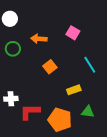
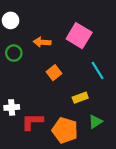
pink square: (73, 33) -> (79, 36), size x1.6
green triangle: (88, 112) -> (95, 122), turned -40

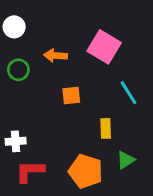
orange square: (54, 73) -> (71, 96), turned 32
yellow rectangle: (80, 98) -> (106, 128), turned -72
red L-shape: (32, 122) -> (30, 171), moved

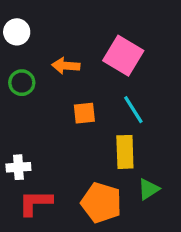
cyan line: (128, 93) -> (133, 110), moved
yellow rectangle: (106, 128) -> (125, 152), size x1.4

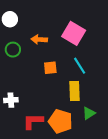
red L-shape: (35, 203) -> (33, 121), moved

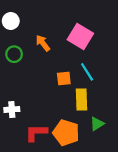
orange arrow: (39, 39) -> (43, 43), turned 49
orange square: (50, 68) -> (64, 79), moved

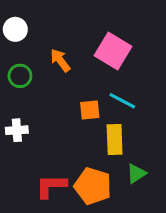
cyan line: (87, 72) -> (122, 101), turned -30
white cross: (12, 109) -> (17, 130), moved

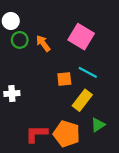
green circle: (20, 76) -> (20, 40), moved
yellow rectangle: (115, 140) -> (82, 100), turned 40

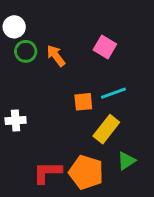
pink square: (81, 37) -> (105, 47), size x0.7
cyan line: (88, 72) -> (114, 93), turned -48

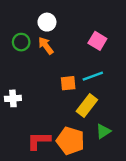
white circle: (14, 27) -> (47, 22), moved
pink square: (105, 47) -> (97, 41), moved

